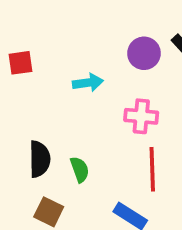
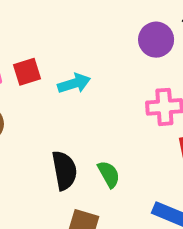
cyan arrow: (88, 83) -> (74, 83), moved

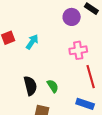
cyan arrow: (74, 83) -> (32, 42), turned -35

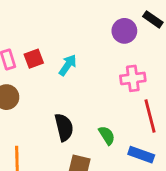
green semicircle: (53, 86) -> (107, 135), moved

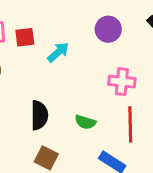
purple circle: (124, 31) -> (108, 29), moved
green semicircle: (107, 135) -> (85, 122), moved, turned 126

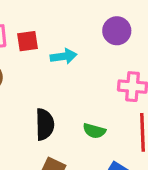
cyan arrow: (58, 52) -> (64, 56), turned 35

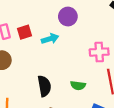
purple circle: (117, 31) -> (68, 17), moved

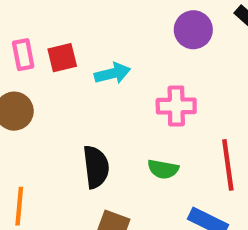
purple circle: (68, 17) -> (193, 30), moved
pink cross: (99, 52) -> (176, 106), moved

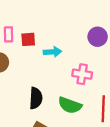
green semicircle: (163, 169) -> (70, 105), size x1.5

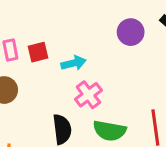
pink cross: (82, 74) -> (88, 95), moved, turned -36

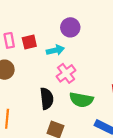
purple circle: (131, 32) -> (70, 27), moved

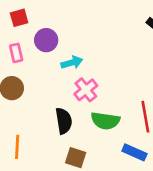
purple circle: (70, 27) -> (46, 40), moved
red square: (29, 42) -> (19, 18), moved

